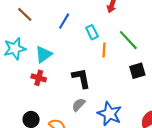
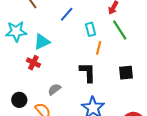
green line: (128, 40) -> (120, 30), moved
black L-shape: (81, 78) -> (88, 72), moved
gray semicircle: (79, 105) -> (54, 89), moved

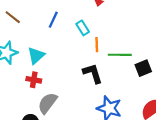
green line: (120, 30) -> (120, 55), moved, turned -40
black square: (126, 73) -> (143, 68), moved
gray semicircle: (54, 89) -> (48, 103), moved, size x1.5

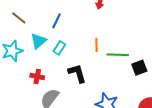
cyan rectangle: (83, 28) -> (59, 48), moved, turned 64
cyan triangle: (36, 56) -> (38, 41), moved
black L-shape: (93, 73) -> (77, 73), moved

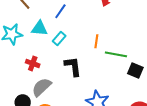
cyan triangle: (38, 41) -> (39, 28), turned 36
black square: (139, 68) -> (135, 70), turned 35

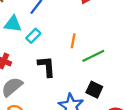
green line: (116, 54) -> (93, 56), turned -40
black square: (135, 70) -> (94, 90), moved

